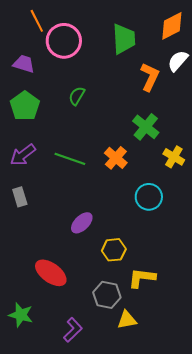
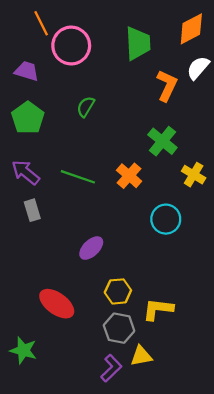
purple arrow: (23, 155) -> (26, 172), turned 76
gray rectangle: (20, 197) -> (32, 210), moved
yellow hexagon: (114, 250) -> (118, 291), moved
purple L-shape: (73, 330) -> (111, 368), moved

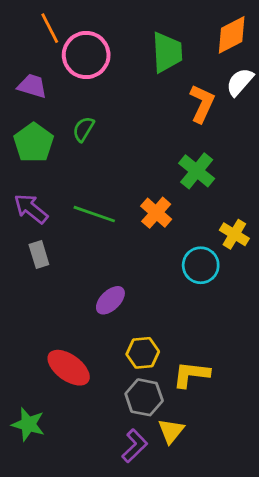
green semicircle: (86, 107) -> (83, 129), moved
yellow cross: (194, 175) -> (234, 234), moved
yellow triangle: (141, 356) -> (171, 431), turned -40

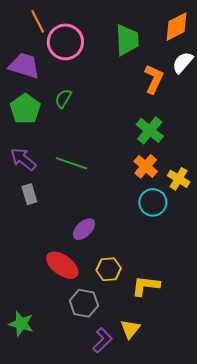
purple trapezoid: (32, 86) -> (24, 66), size x1.4
orange cross: (156, 213) -> (146, 166), moved
red ellipse: (69, 368) -> (62, 265), moved
gray hexagon: (144, 397) -> (84, 303), moved

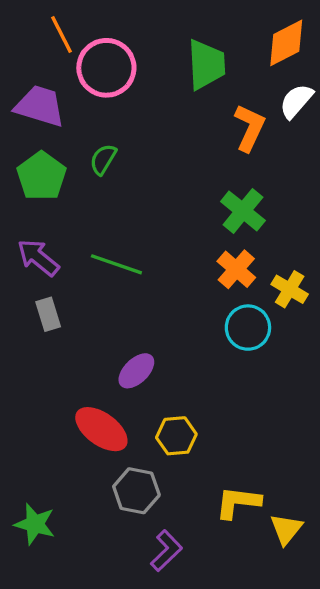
yellow L-shape: (146, 286) -> (238, 502), moved
yellow triangle: (130, 329) -> (286, 529), moved

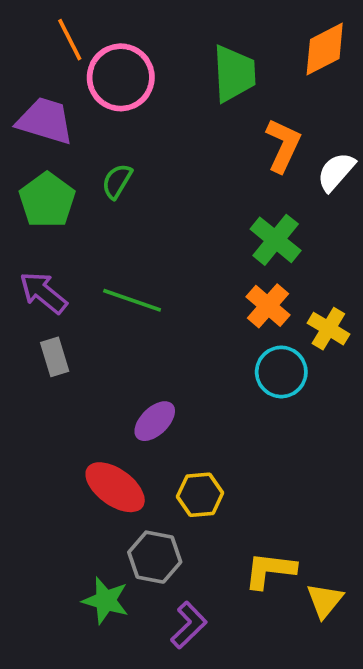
white semicircle: (296, 101) -> (336, 172), moved
green star: (35, 524) -> (106, 601), moved

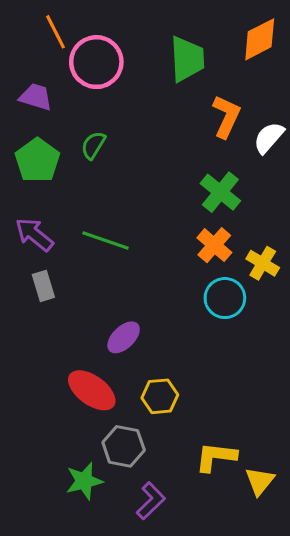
purple trapezoid: (45, 121) -> (36, 97), size x0.7
green star: (106, 601) -> (84, 481), turned -30

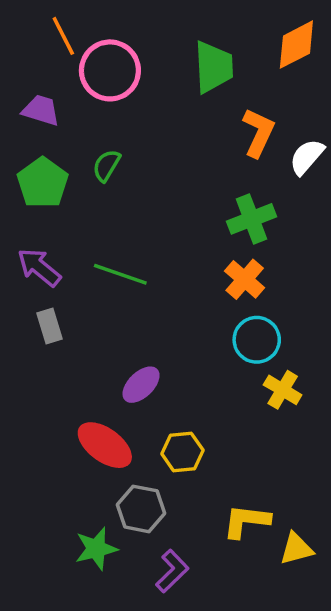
green cross: (220, 192) -> (252, 219), turned 30
yellow cross: (263, 263) -> (283, 390), moved
yellow triangle: (260, 481) -> (296, 549), turned 36

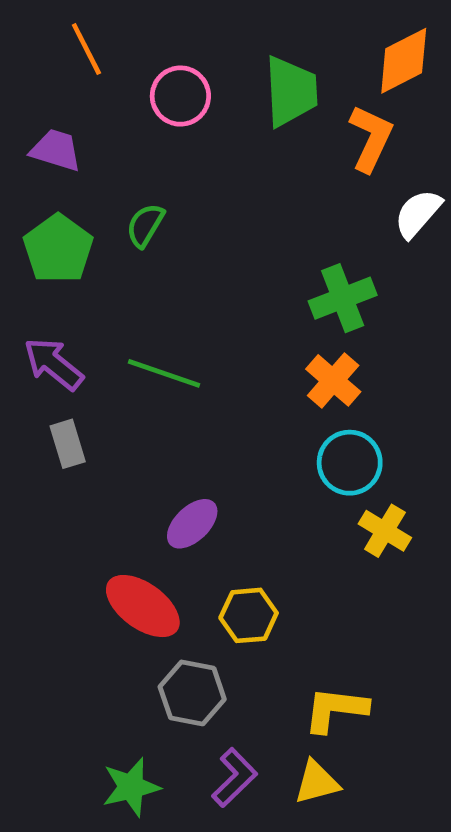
pink circle: (110, 70) -> (180, 96), moved, size x0.7
orange L-shape: (258, 133) -> (371, 138), moved
green star: (96, 549) -> (131, 787), moved
yellow triangle: (296, 549) -> (317, 782), moved

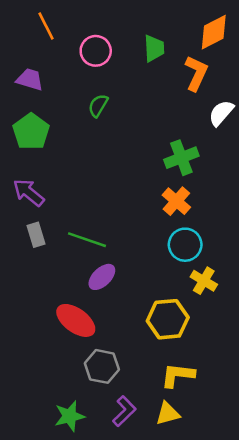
green trapezoid: (291, 91) -> (154, 48), size x0.7
green semicircle: (145, 225) -> (98, 106), moved
green line: (164, 373) -> (87, 240), moved
yellow hexagon: (249, 615) -> (168, 319), moved, size x1.4

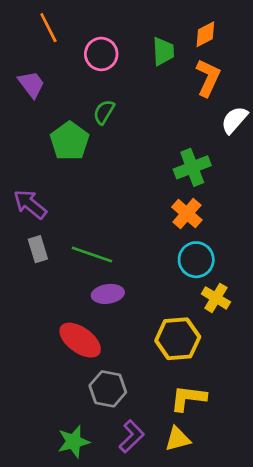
orange diamond: (214, 32) -> (205, 34), moved, size x0.7
purple trapezoid: (30, 79) -> (31, 84), turned 36
green pentagon: (31, 132) -> (70, 141), moved
purple ellipse: (102, 277) -> (108, 294), turned 36

